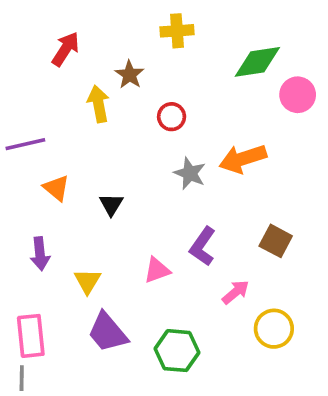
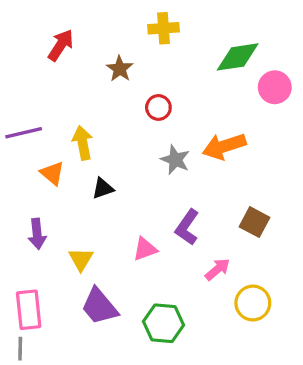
yellow arrow: (98, 104) -> (83, 143), moved
black triangle: (111, 204) -> (103, 188), turned 40

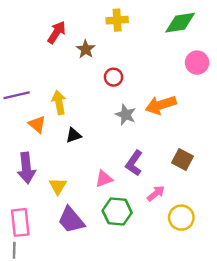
red arrow: (61, 45) -> (57, 32), moved
green diamond: (238, 57) -> (180, 23), moved
purple arrow: (37, 234) -> (26, 168), size x1.4
green hexagon: (164, 323) -> (117, 212), moved

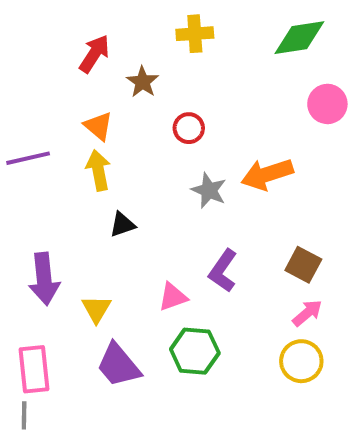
orange triangle: (37, 124) -> (98, 126), moved
pink arrow: (156, 193) -> (307, 313), moved

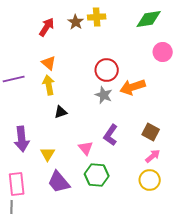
brown star: (143, 82) -> (76, 22), moved
red circle: (189, 128) -> (107, 70), moved, size x1.5
pink triangle: (173, 297) -> (86, 148), turned -49

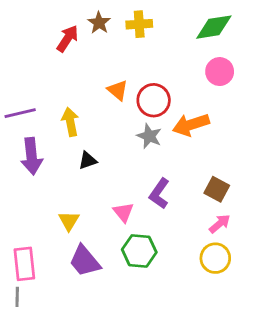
brown star: (76, 22) -> (99, 23), moved
pink circle: (163, 52) -> (220, 72), moved
orange triangle: (49, 63) -> (118, 90), moved
purple arrow: (22, 139) -> (32, 156), moved

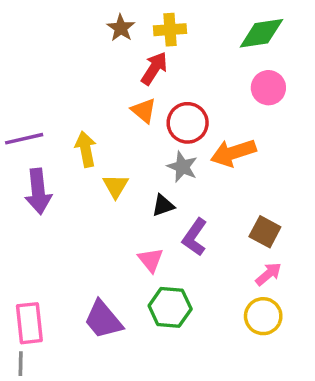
red arrow: (67, 39) -> (154, 68), moved
black triangle: (88, 161) -> (163, 205), moved
yellow triangle: (69, 221) -> (116, 186), moved

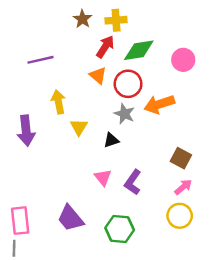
green diamond: (261, 33) -> (139, 50), moved
purple line: (24, 139) -> (40, 60), moved
purple L-shape: (195, 237) -> (133, 182), moved
green hexagon: (170, 307) -> (120, 229), moved

